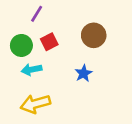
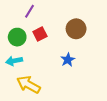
cyan arrow: (32, 70) -> (14, 61), moved
yellow arrow: (35, 104) -> (29, 85), turned 45

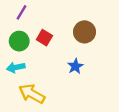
purple line: (30, 11) -> (22, 12), moved
red square: (40, 34) -> (44, 38), turned -32

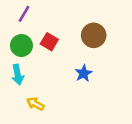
cyan arrow: (16, 67) -> (18, 75), turned -90
yellow arrow: (32, 94) -> (35, 104), size x0.6

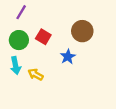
blue star: (84, 73) -> (68, 57), moved
yellow arrow: (35, 104) -> (36, 74), moved

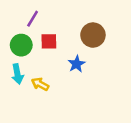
purple line: (21, 12) -> (33, 19), moved
red square: (43, 37) -> (49, 41), turned -32

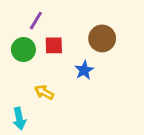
cyan arrow: (17, 74) -> (19, 119), moved

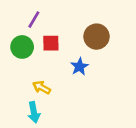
cyan arrow: (19, 119) -> (34, 112), moved

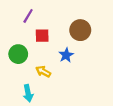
green circle: (22, 47) -> (18, 54), moved
yellow arrow: (42, 87) -> (43, 71), moved

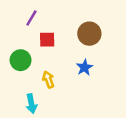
blue star: (66, 55) -> (85, 67), moved
yellow arrow: (43, 71) -> (48, 79), turned 40

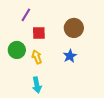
yellow arrow: (48, 79) -> (37, 57), moved
cyan arrow: (31, 104) -> (37, 85), moved

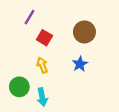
red square: (39, 33) -> (44, 38), turned 32
green circle: (17, 50) -> (19, 87), moved

